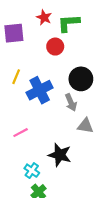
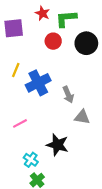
black circle: (81, 79) -> (86, 43), moved

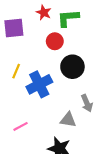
black circle: (86, 43) -> (72, 67), moved
gray arrow: (68, 95) -> (87, 103), moved
gray triangle: (82, 117) -> (68, 120), moved

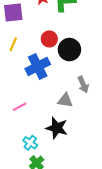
red circle: (55, 41) -> (49, 39), moved
yellow line: (16, 71) -> (13, 44), moved

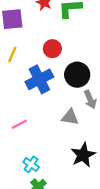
black circle: (69, 50) -> (77, 75), moved
black star: (57, 128) -> (83, 155), moved, turned 30

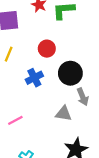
blue cross: (39, 79) -> (34, 78), size x0.7

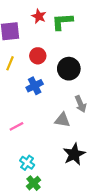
red circle: (47, 49) -> (38, 56), moved
black circle: (70, 73) -> (69, 69), moved

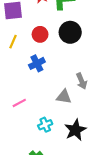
black circle: (69, 69) -> (70, 32), moved
cyan cross: (27, 163) -> (45, 125), moved, turned 32

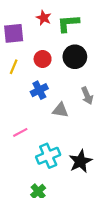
gray arrow: (82, 81) -> (87, 96), moved
gray triangle: (64, 97) -> (60, 110), moved
cyan cross: (45, 125) -> (48, 156), size x1.5

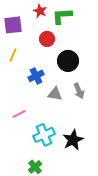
black circle: (75, 57) -> (68, 61), moved
red circle: (43, 59) -> (47, 39), moved
gray arrow: (87, 96) -> (79, 91), moved

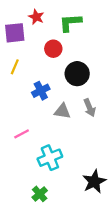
red star: (40, 11) -> (36, 17), moved
black star: (73, 140) -> (94, 181), moved

